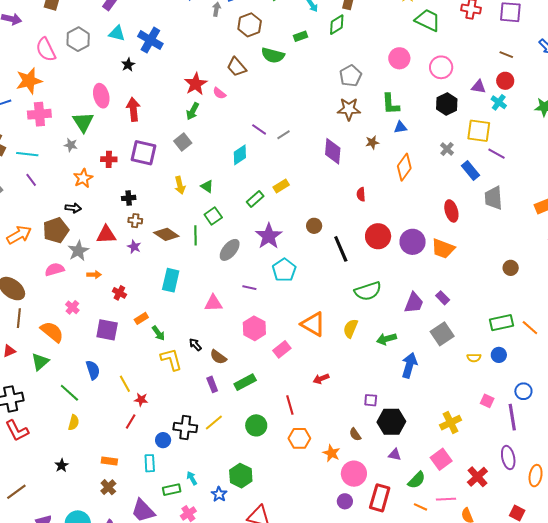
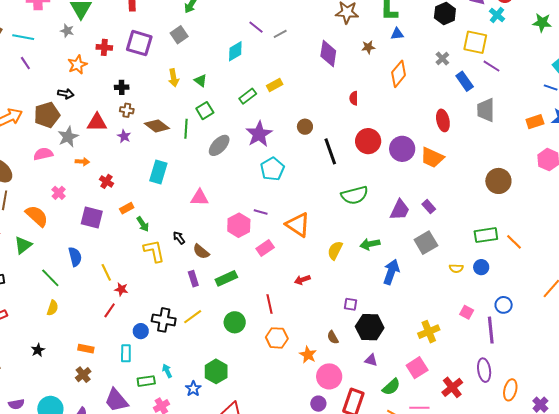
brown circle: (511, 268) -> (498, 181), size x1.6
purple line: (249, 288) -> (261, 212), moved
yellow semicircle: (351, 328) -> (335, 250), moved

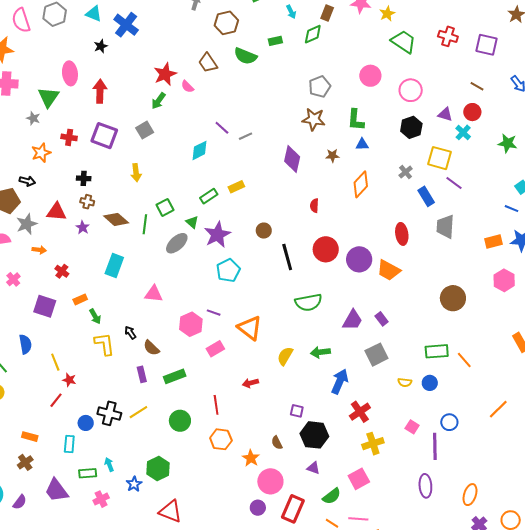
green triangle: (201, 81) -> (192, 222), moved
red cross: (452, 387) -> (360, 412), moved
orange ellipse: (510, 390) -> (470, 495), moved

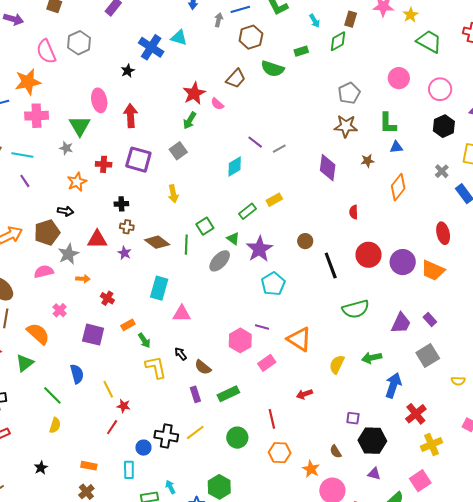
cyan triangle: (94, 14) -> (179, 38), moved
brown trapezoid: (208, 63) -> (236, 78), turned -100
pink triangle: (154, 294) -> (182, 314), moved

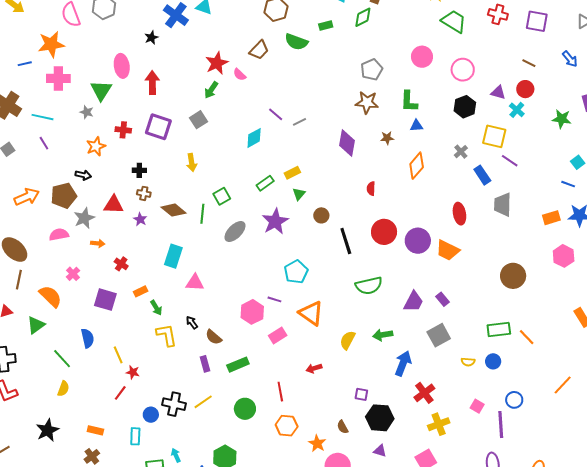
green triangle: (233, 239) -> (299, 194), moved, turned 32
cyan pentagon: (273, 284) -> (296, 272), moved
black star: (41, 468) -> (47, 430), size x1.6

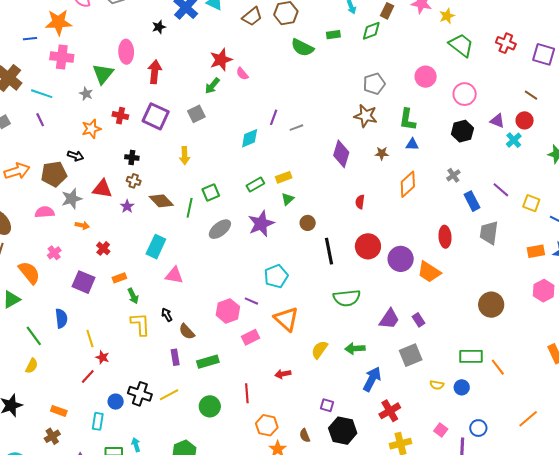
brown trapezoid: (259, 50) -> (252, 16), moved
purple line: (276, 114) -> (274, 117), turned 63
yellow square: (494, 136) -> (531, 203), moved, size x0.7
orange hexagon: (287, 426) -> (267, 425), moved

